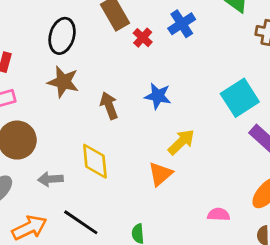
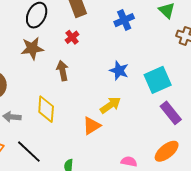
red cross: (143, 38) -> (72, 37), moved
brown star: (63, 82) -> (32, 48), turned -30
blue star: (158, 96) -> (119, 71), moved

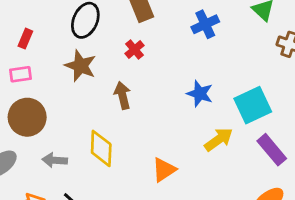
brown star: (32, 48) -> (80, 66), turned 30
yellow arrow: (110, 105) -> (219, 140), moved

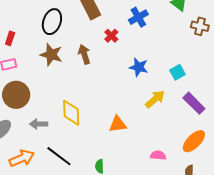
red cross: (134, 49) -> (111, 36), moved
brown arrow: (123, 95) -> (84, 54), moved
cyan square: (253, 105) -> (177, 72), size x0.6
orange triangle: (164, 170) -> (118, 124), turned 30

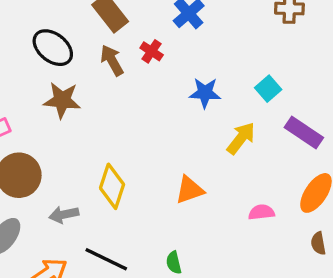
black ellipse: (52, 22) -> (53, 48), turned -60
brown arrow: (84, 54) -> (112, 60), moved
yellow diamond: (71, 113) -> (112, 186), turned 32
pink semicircle: (158, 155) -> (261, 212), moved

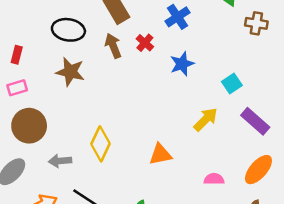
black ellipse: (53, 48) -> (68, 30), turned -36
blue star: (205, 93) -> (182, 64), moved, turned -30

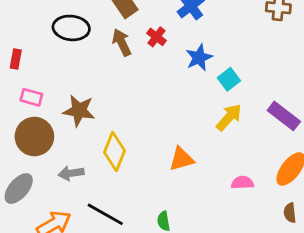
brown star: (70, 72) -> (79, 111), moved
cyan square: (232, 83) -> (229, 79), moved
pink rectangle: (17, 88) -> (31, 97), moved, turned 36

